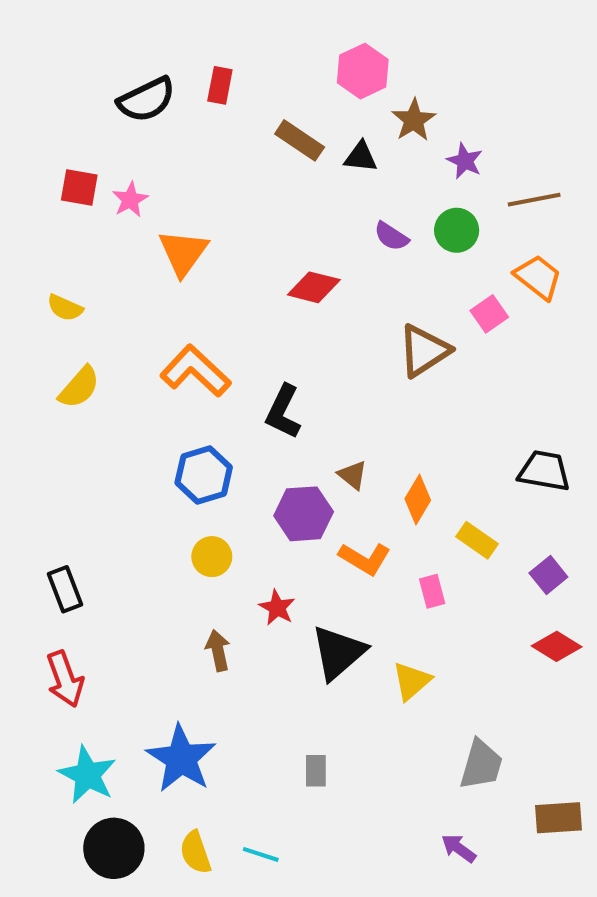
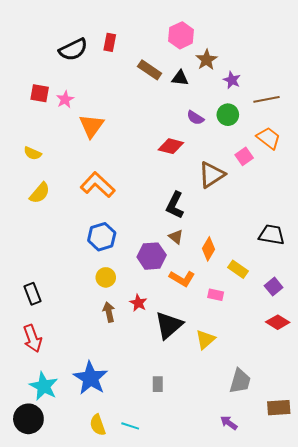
red diamond: (314, 287) -> (171, 146), moved
black L-shape: (283, 412) -> (175, 205), moved
pink rectangle: (432, 591) -> (216, 295), turned -63
brown arrow: (218, 650) -> (109, 312), moved
black circle: (114, 848) -> (28, 419), moved

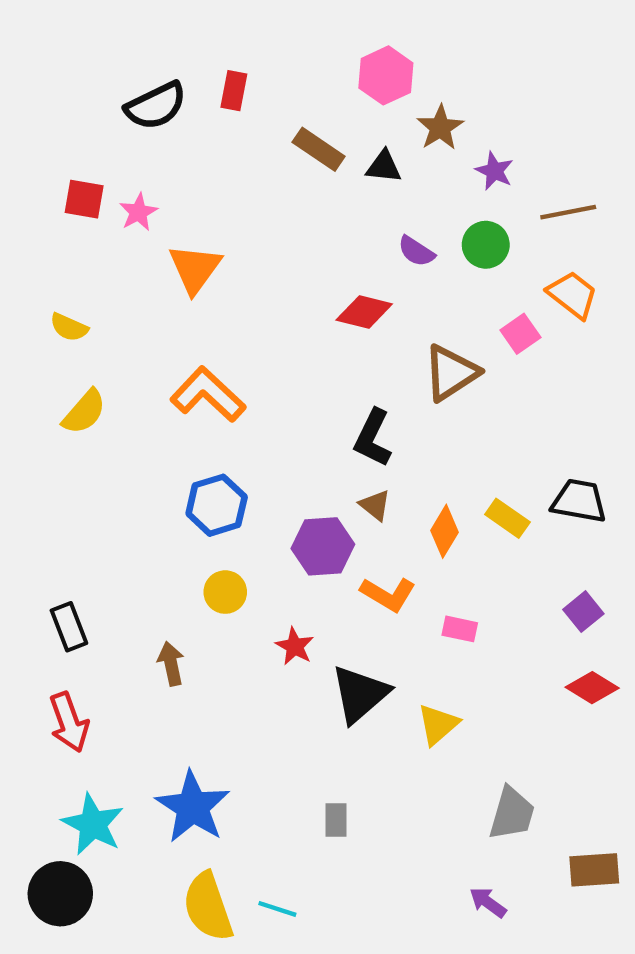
yellow rectangle: (238, 269) -> (507, 518), moved
brown arrow: (109, 312) -> (171, 664), moved
yellow semicircle: (98, 425) -> (208, 907), size x1.5

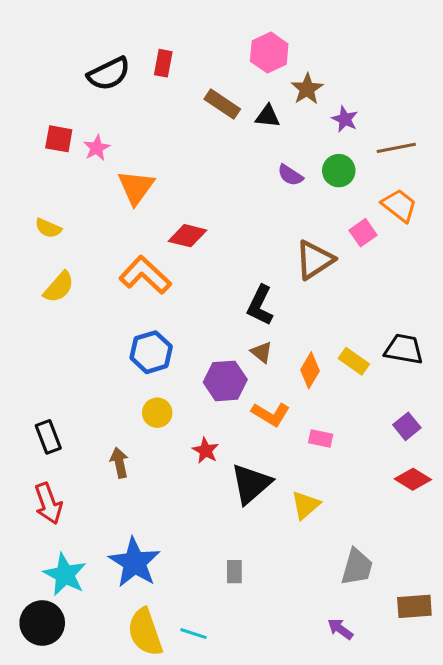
red diamond: (364, 312) -> (187, 236), moved

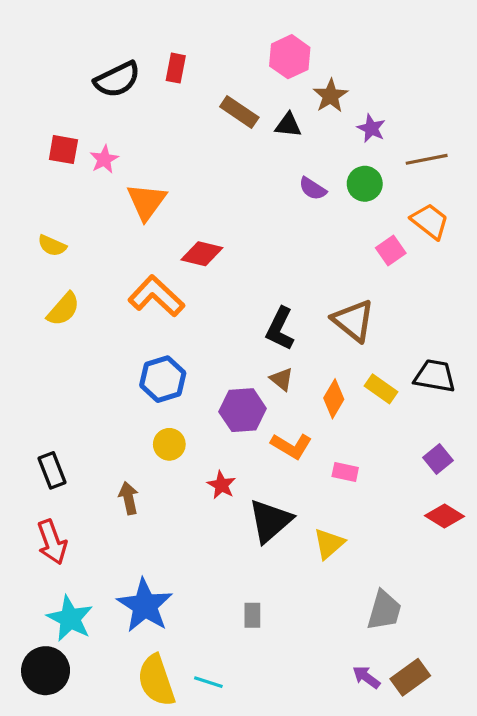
brown triangle: (315, 260) -> (353, 321), moved, turned -48
brown rectangle: (414, 606) -> (410, 677), moved, turned -32

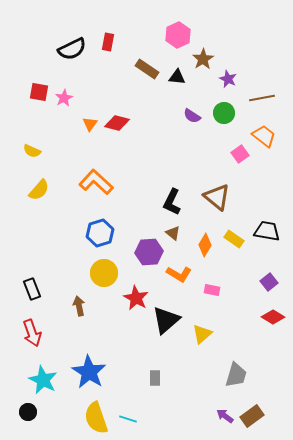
orange triangle: (146, 202) -> (90, 124), size x0.6
red diamond: (202, 254) -> (117, 123), moved
yellow circle: (169, 444) -> (104, 273), size x1.4
red star: (221, 485) -> (136, 298), size x1.4
black circle: (46, 671) -> (28, 412), size x0.6

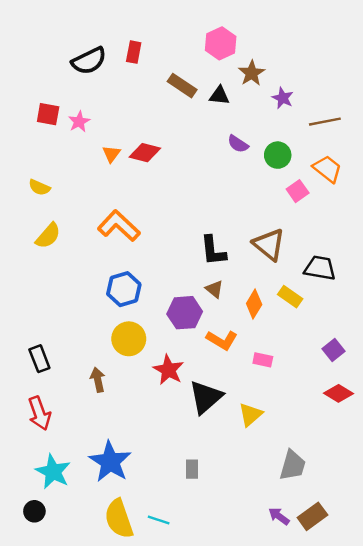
green circle: (224, 113) -> (278, 155), moved
black L-shape: (172, 202) -> (213, 251), turned -32
black trapezoid: (267, 231) -> (320, 268), moved

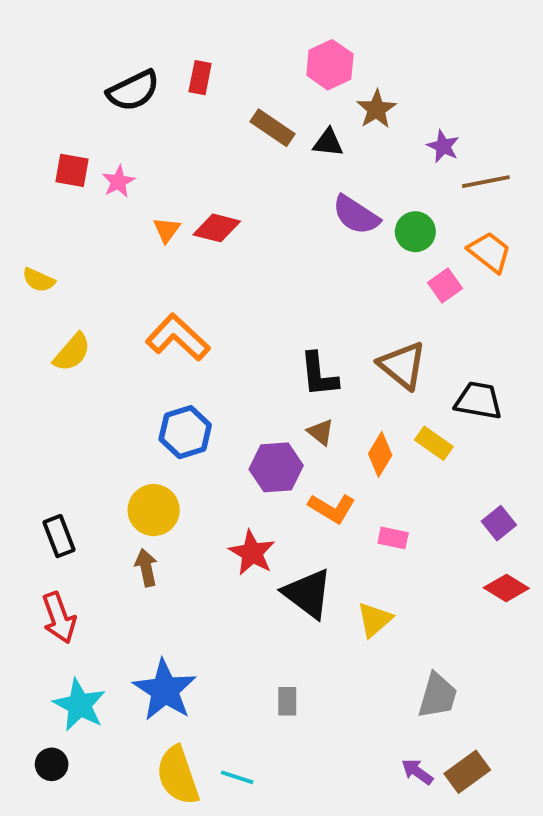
purple star: (283, 98) -> (443, 146), moved
purple semicircle: (238, 144) -> (356, 215), size x1.5
yellow semicircle: (39, 187) -> (39, 280), moved
yellow circle: (129, 339) -> (154, 510), moved
black triangle: (206, 397) -> (308, 594), turned -42

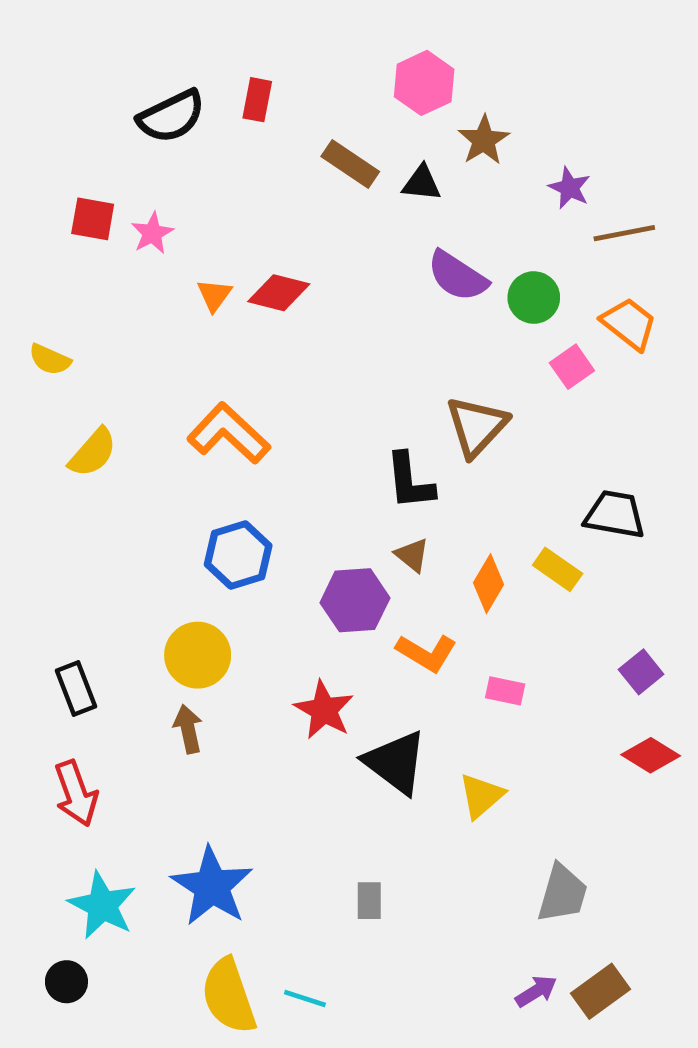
brown triangle: (402, 365) -> (477, 426), moved, turned 34
purple arrow: (417, 772) -> (536, 991), turned 112

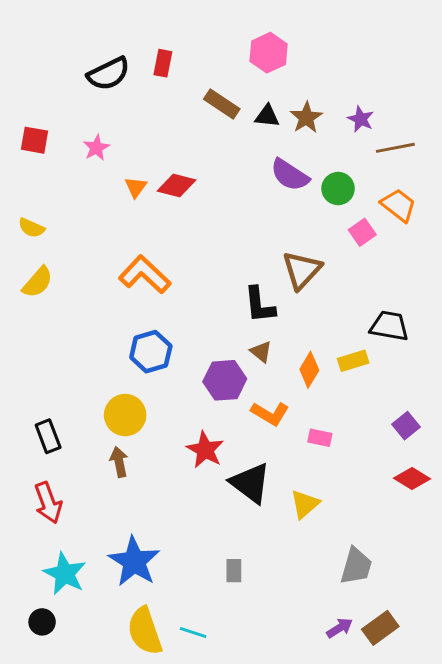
brown star: (484, 140) -> (306, 118), moved
red square: (93, 219) -> (35, 140), moved
yellow semicircle: (93, 452) -> (38, 282), moved
yellow rectangle: (558, 569) -> (353, 361), turned -52

